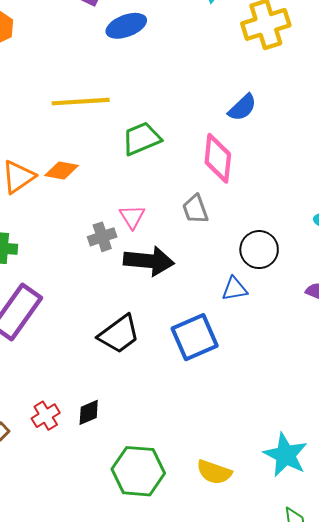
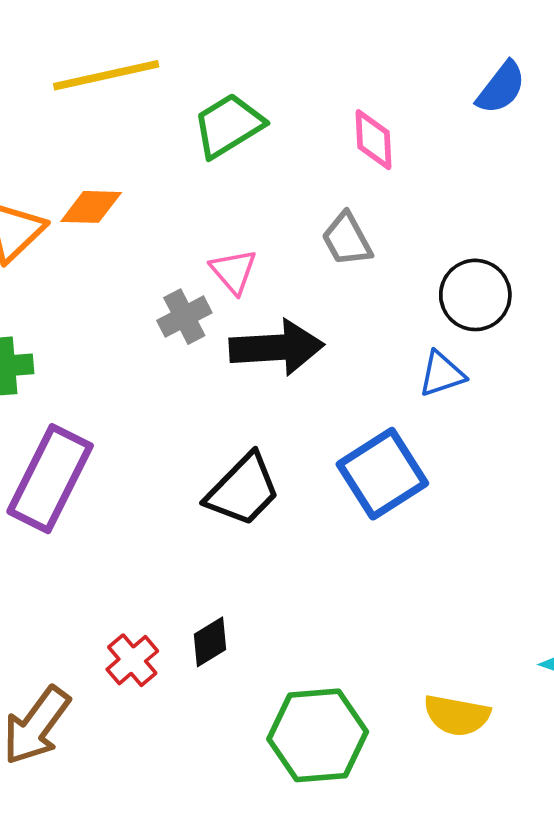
blue semicircle: (242, 108) -> (501, 88), moved
pink diamond: (218, 158) -> (374, 140), size x0.7

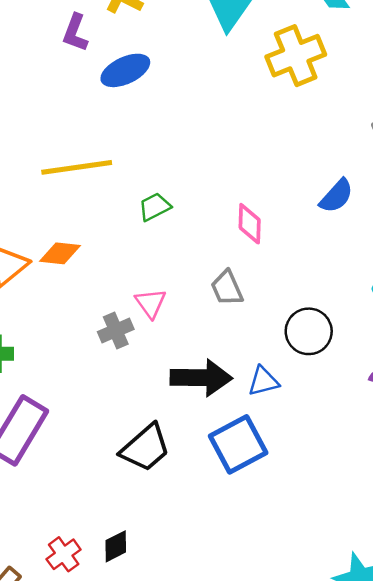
green trapezoid: (228, 125) -> (155, 207), size x0.7
black arrow: (277, 347) -> (201, 378), moved
blue triangle: (442, 374) -> (263, 381), moved

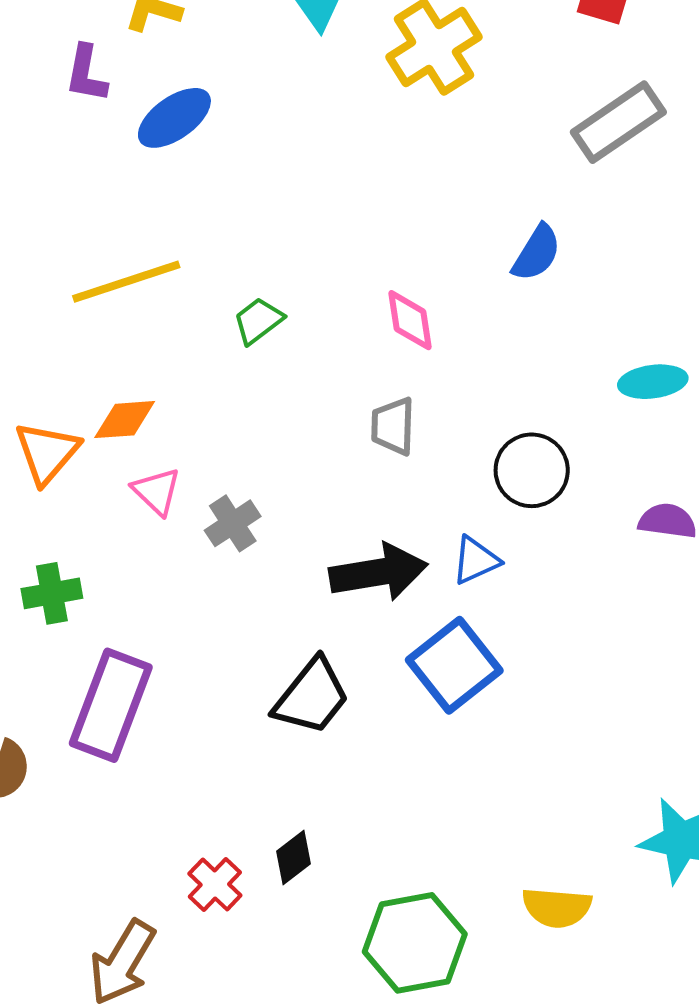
gray trapezoid: (227, 288) -> (393, 426), turned 36
pink triangle: (150, 303) -> (157, 491), moved

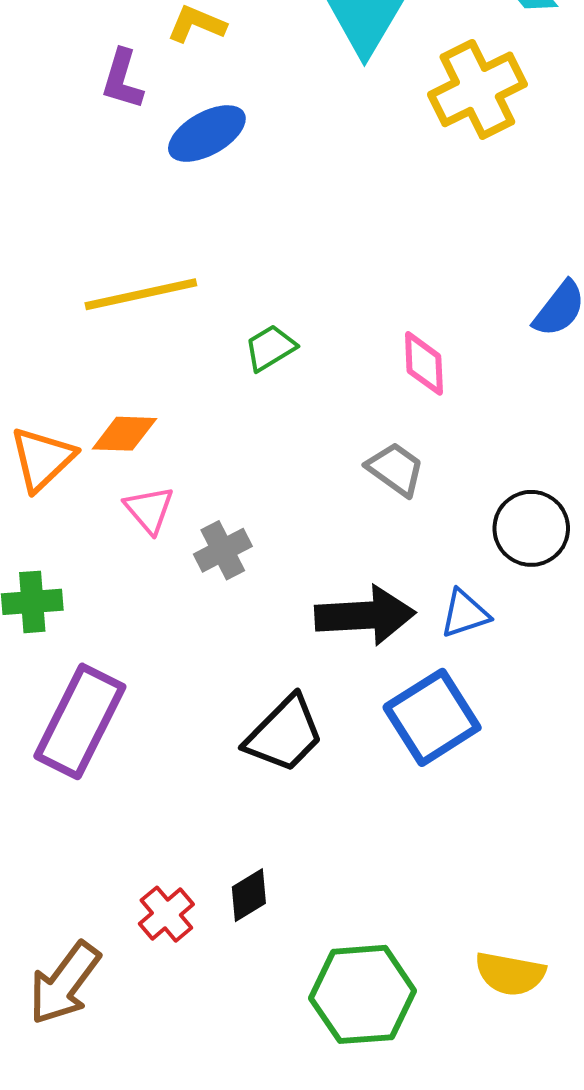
gray trapezoid: (393, 426) -> (395, 469), turned 118

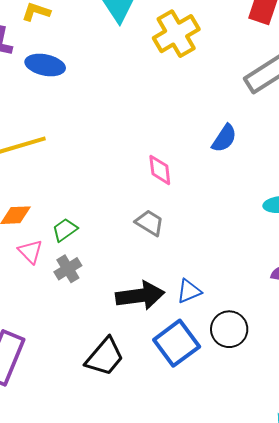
blue ellipse: (207, 134) -> (45, 65), turned 45
green trapezoid: (270, 348) -> (65, 230), moved
black circle: (531, 528) -> (229, 329), moved

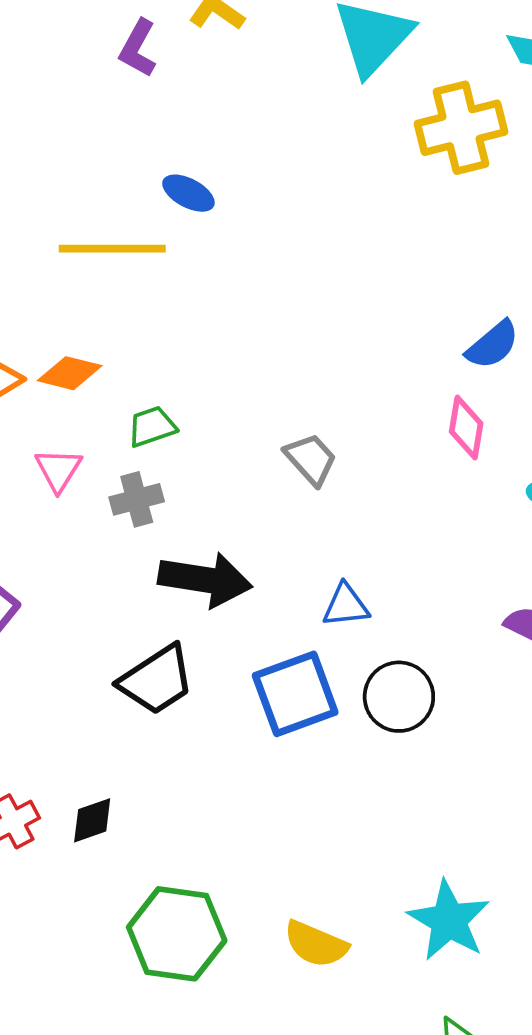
blue ellipse: (45, 65) -> (188, 193), moved, size x0.7
pink diamond: (160, 170) -> (466, 428), moved
pink triangle: (30, 252) -> (58, 470), moved
black arrow: (140, 296) -> (205, 580), moved

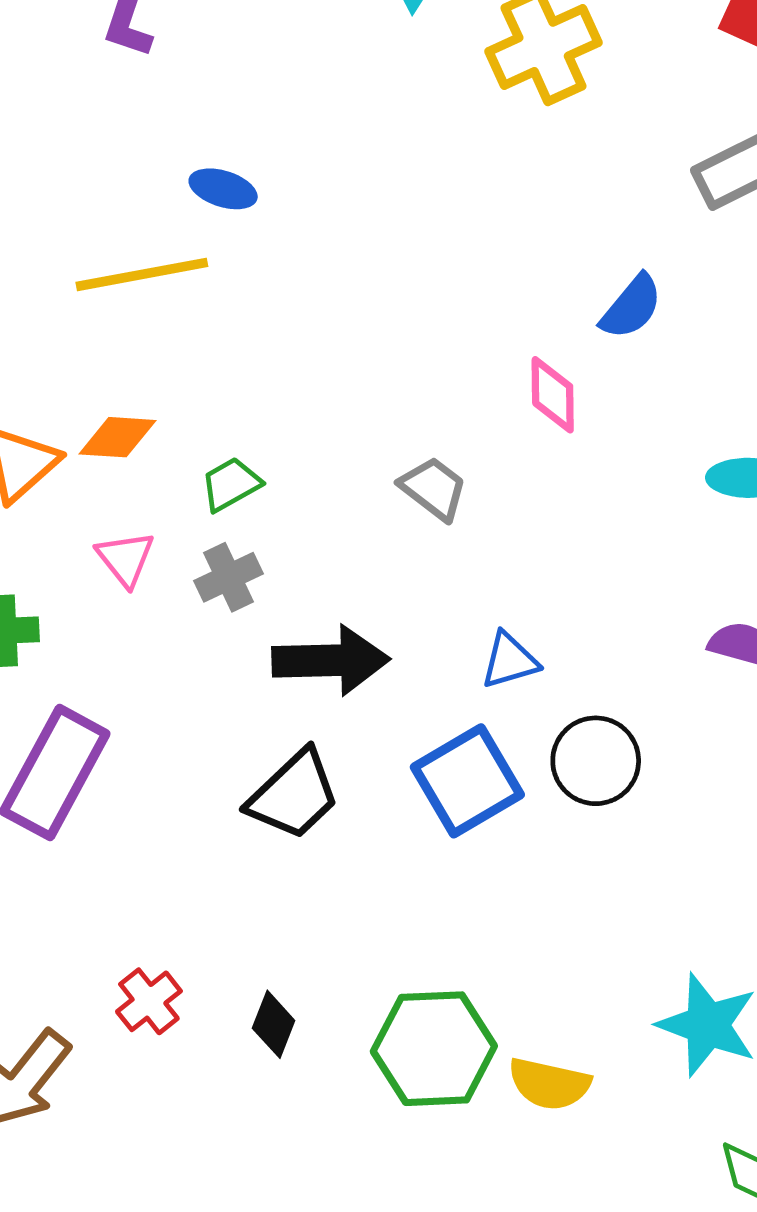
pink diamond: (466, 428) -> (553, 395), moved
black diamond: (92, 820) -> (274, 1024), moved, turned -39
green hexagon: (177, 934) -> (434, 1049), moved

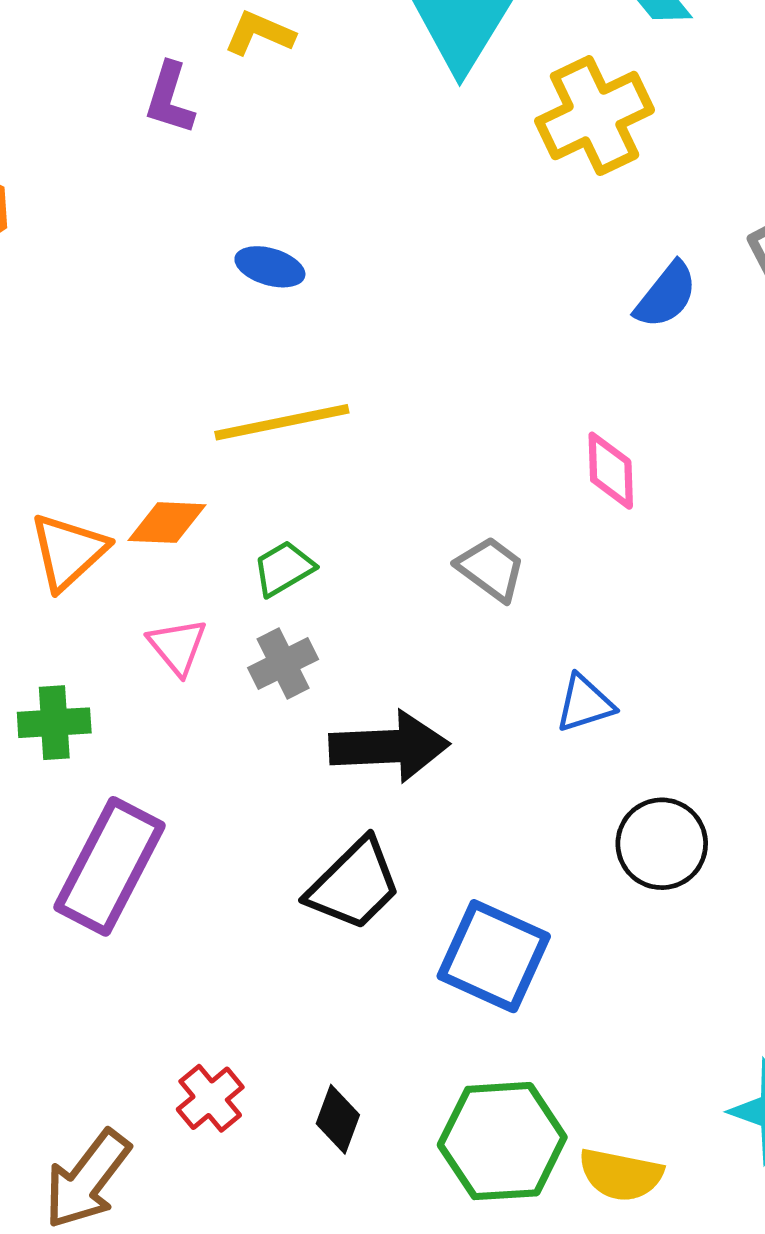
yellow line: (142, 274) -> (282, 422), moved
blue semicircle: (631, 307) -> (666, 295), moved
blue triangle: (510, 661) -> (585, 703), moved
blue square: (467, 781) -> (494, 956), moved, turned -34

